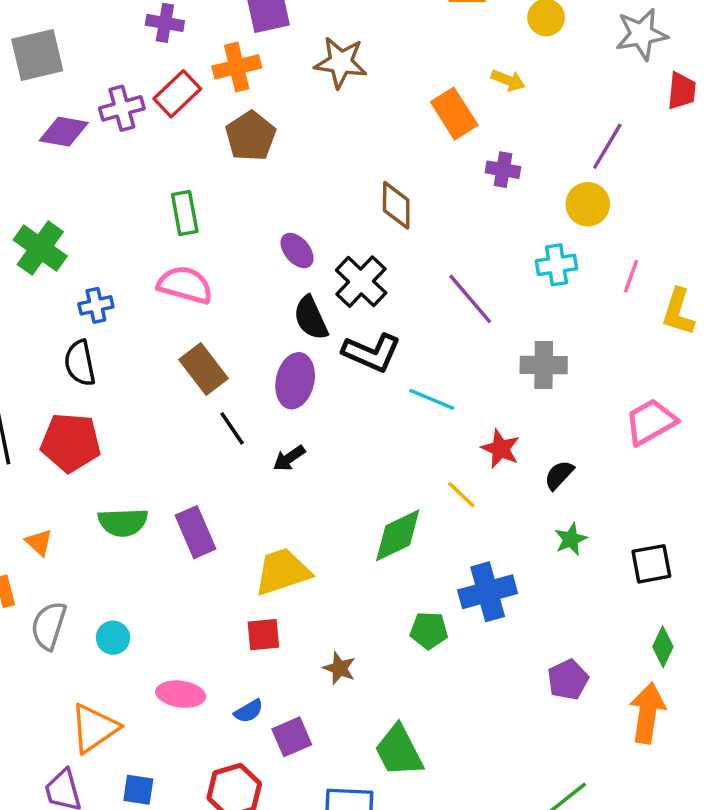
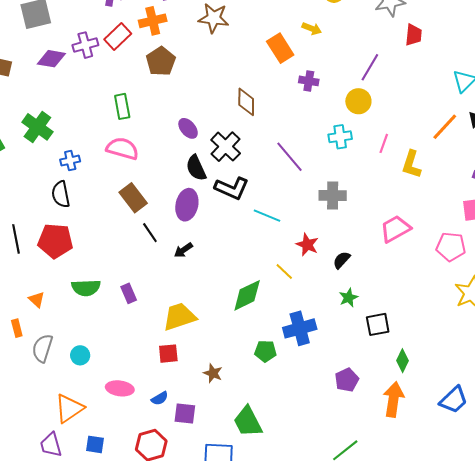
purple rectangle: (196, 532) -> (129, 293), size x0.7
black square: (651, 564) -> (378, 324), moved
purple square: (292, 737) -> (185, 413), turned 30

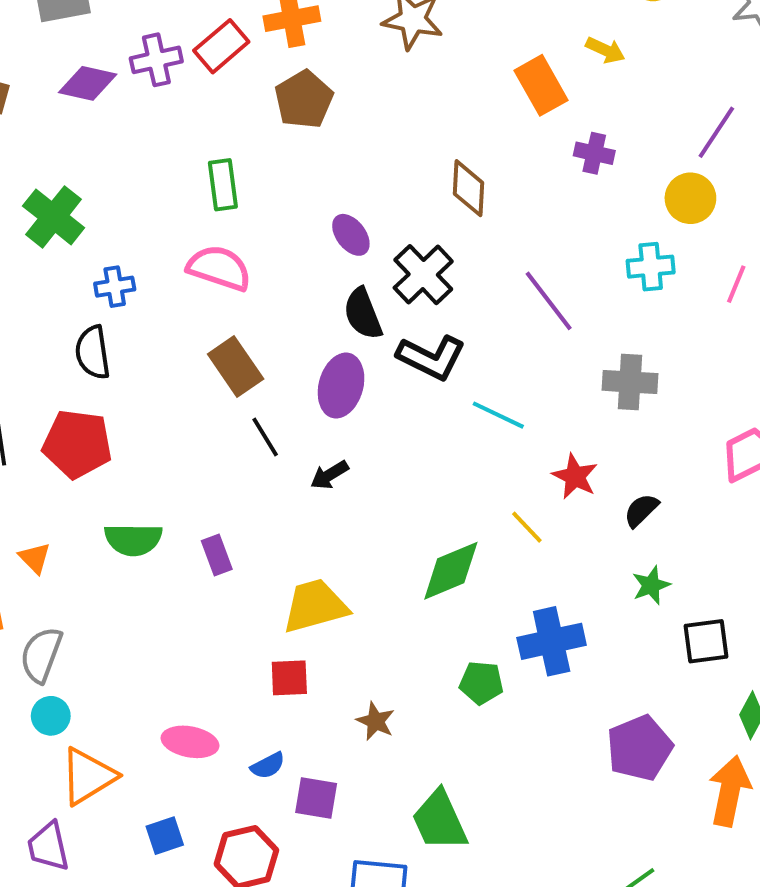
cyan circle: (80, 355) -> (51, 716), moved
purple pentagon: (347, 380) -> (640, 748), size x1.4
blue square: (95, 444) -> (165, 836), moved, turned -30

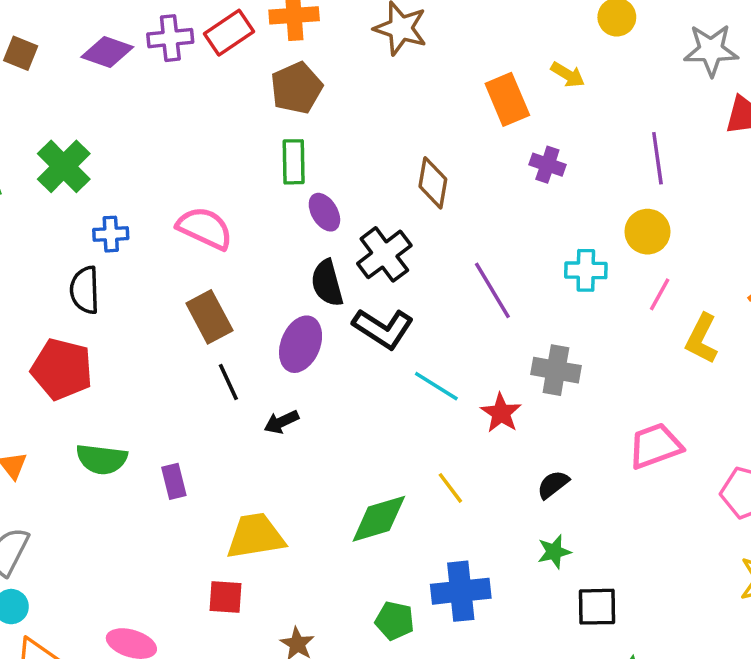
purple line: (716, 132) -> (657, 158), turned -48
green rectangle: (223, 185) -> (294, 162), moved
yellow circle: (690, 198) -> (647, 232), moved
red star: (575, 476) -> (501, 413), moved

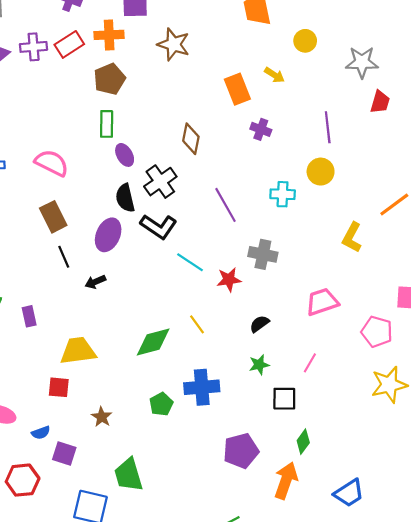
pink line: (660, 294) -> (310, 363), moved
red star: (501, 413) -> (229, 280), turned 30
green pentagon: (395, 621) -> (161, 404), turned 30

